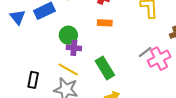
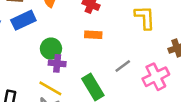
gray line: (145, 52) -> (123, 66), moved

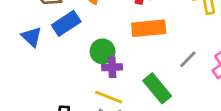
orange rectangle: (93, 35) -> (149, 28), size x1.6

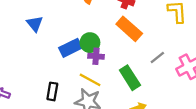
blue rectangle: (66, 23) -> (71, 48), moved
orange rectangle: (149, 28) -> (129, 29), turned 40

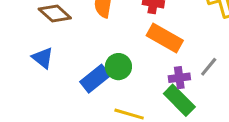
purple cross: (96, 56) -> (179, 78), moved

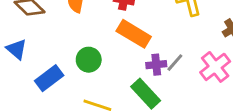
purple cross: (179, 78) -> (156, 65), moved
blue rectangle: (95, 79) -> (49, 78), moved

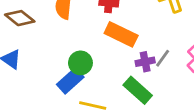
blue rectangle: (49, 78) -> (70, 81), moved

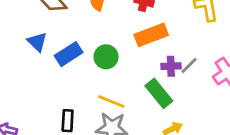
orange rectangle: (121, 34) -> (151, 35), turned -56
blue rectangle: (70, 81) -> (69, 54), moved

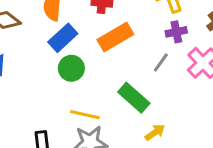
blue rectangle: (69, 54) -> (63, 38), moved
purple cross: (171, 66) -> (176, 32), moved

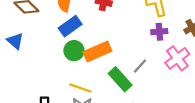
orange rectangle: (115, 37) -> (97, 51), moved
gray line: (161, 63) -> (140, 66), moved

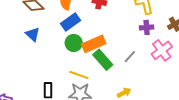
blue triangle: (15, 41) -> (33, 34), moved
green rectangle: (120, 79) -> (103, 60), moved

